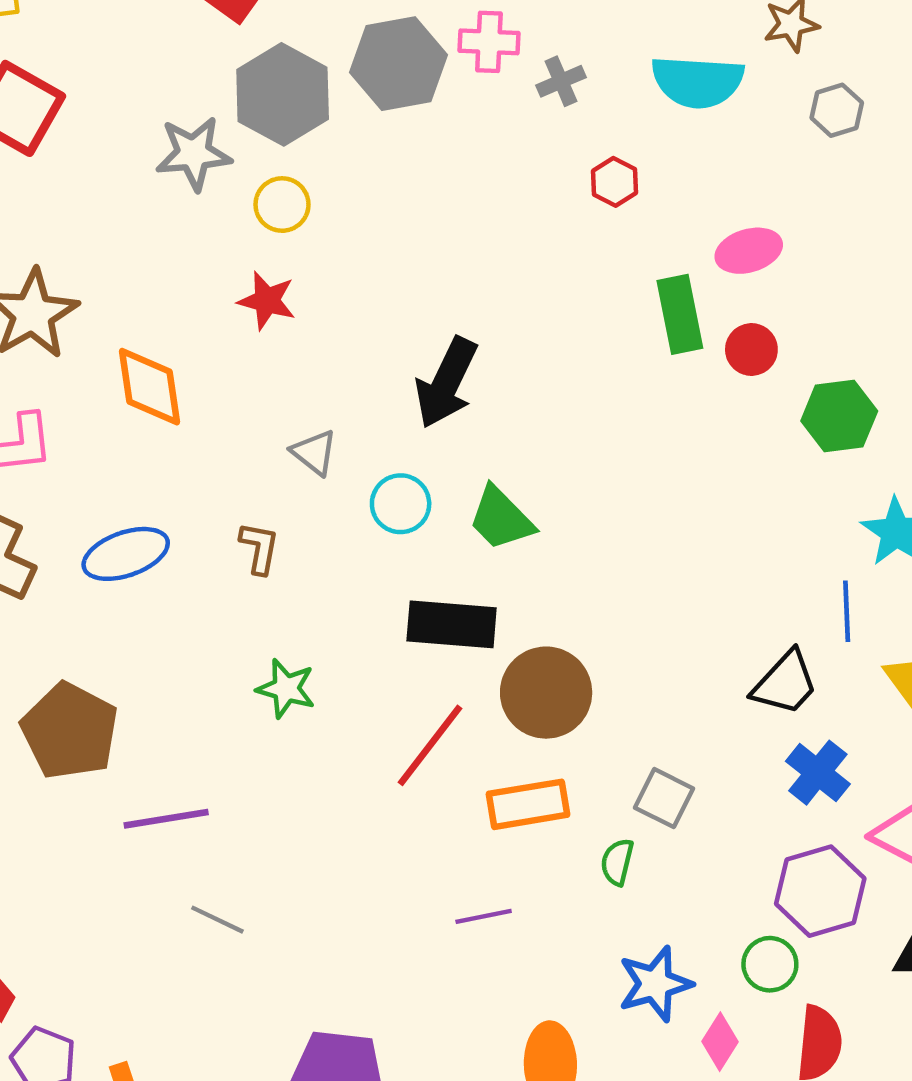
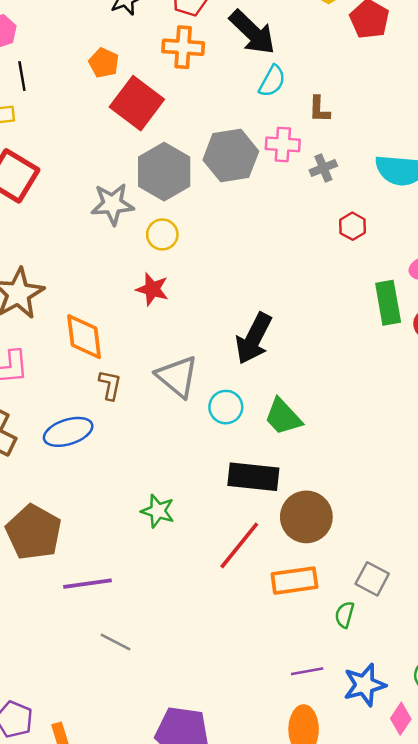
gray triangle: (314, 452) -> (177, 377), size x1.6
brown L-shape: (259, 548) -> (110, 385), moved
purple line: (484, 916) -> (307, 671), moved

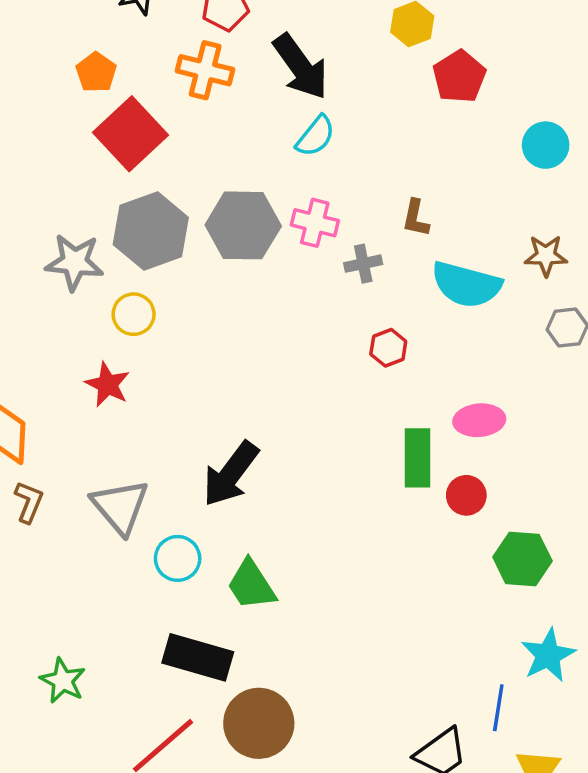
brown L-shape: (319, 109) -> (416, 218), moved

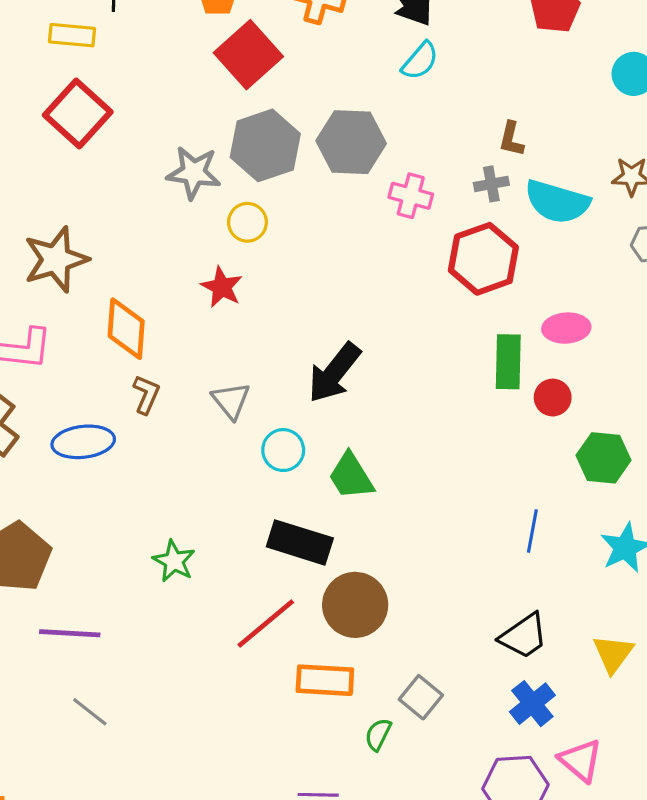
pink cross: (315, 223) -> (411, 196), moved
gray cross: (363, 264) -> (491, 184), moved
red hexagon: (388, 348) -> (483, 259), size x2.0
gray triangle: (120, 507) -> (231, 401), size x0.7
blue line: (498, 708) -> (532, 531), moved

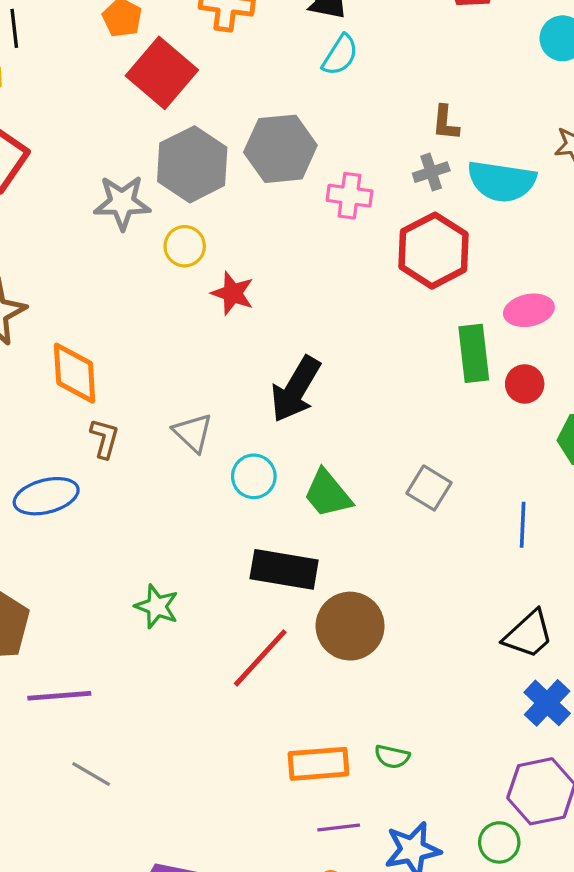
red star: (222, 287) -> (233, 293), moved
orange rectangle: (325, 680) -> (319, 764), moved
gray square: (421, 697) -> (429, 488), moved
green semicircle: (378, 734) -> (392, 757), turned -96

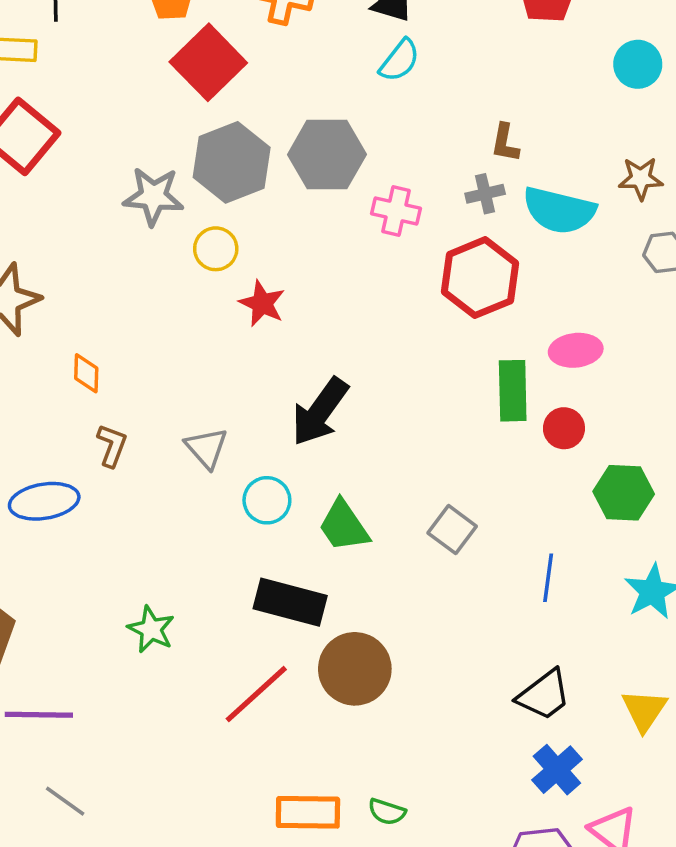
orange diamond: (75, 373) -> (86, 373), size x0.6

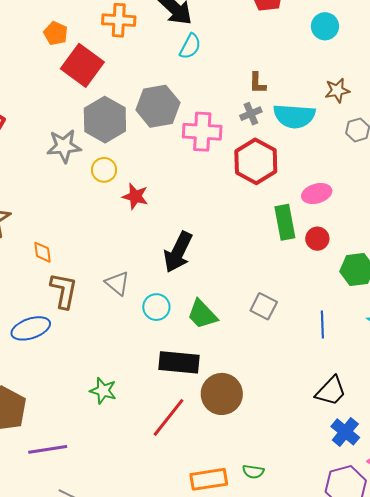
pink cross: (396, 211) -> (202, 132), size x1.4
brown L-shape: (112, 445) -> (64, 291), size x1.5

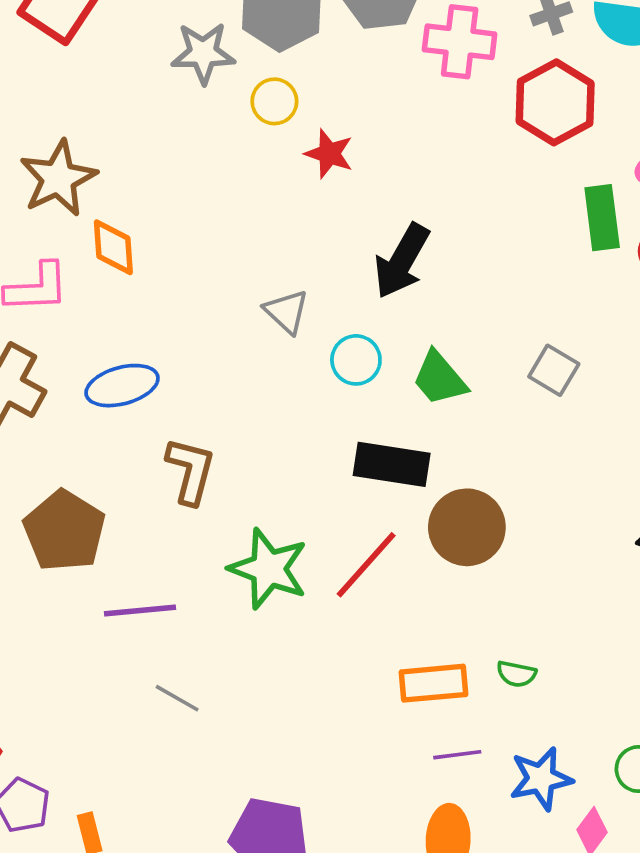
orange diamond: (43, 252) -> (113, 247), moved, size x1.4
brown L-shape: (64, 291) -> (190, 471), moved
green star: (103, 391) -> (268, 569), moved, size x1.6

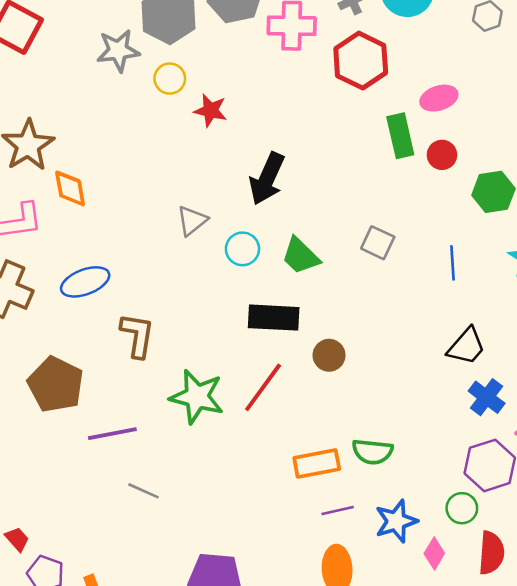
gray triangle: (287, 312) -> (192, 221), turned 44
brown circle: (467, 527) -> (329, 355), size x0.6
green semicircle: (516, 674) -> (372, 452), size x1.5

